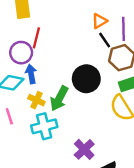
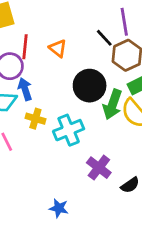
orange triangle: (99, 21) -> (58, 48), moved, turned -42
green arrow: (59, 98) -> (112, 104), moved
cyan cross: (44, 126) -> (69, 130), moved

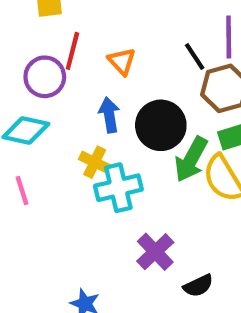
blue arrow: (25, 89) -> (109, 115), moved
yellow cross: (35, 119) -> (95, 162), moved

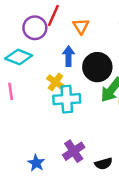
purple cross: (155, 252) -> (74, 151), moved

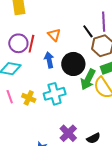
red line: (53, 15) -> (31, 44), moved
yellow cross: (55, 82) -> (29, 98), moved

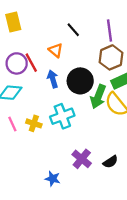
black line: (88, 31) -> (73, 30), moved
red line: (31, 44) -> (31, 63), turned -36

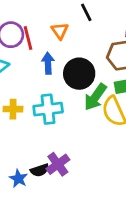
yellow cross: (34, 123) -> (13, 109), turned -32
black semicircle: (110, 162) -> (40, 170), moved

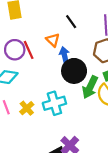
blue arrow: (48, 63) -> (64, 55), moved
yellow cross: (13, 109) -> (27, 108), turned -32

